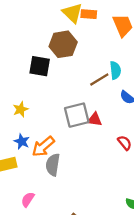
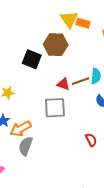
red triangle: (95, 119) -> (63, 84), moved

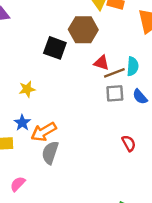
red triangle: (63, 84) -> (101, 63), moved
gray square: (55, 108) -> (115, 93), moved, size x0.7

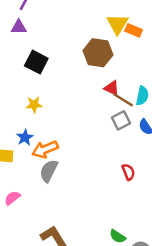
black square: (55, 48) -> (36, 62), moved
brown line: (114, 73) -> (123, 100), turned 45
gray square: (115, 93) -> (121, 120), turned -30

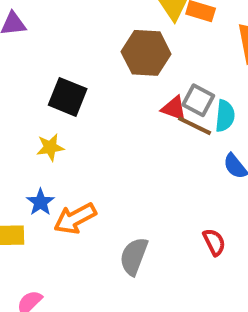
black square: (36, 62) -> (68, 97), moved
gray square: (121, 120) -> (198, 100), moved, turned -30
gray semicircle: (49, 171) -> (134, 256), moved

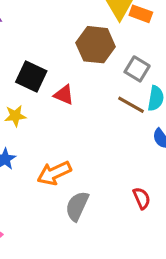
gray square: (198, 100) -> (137, 69), moved
red triangle: (174, 108) -> (64, 95), moved
orange arrow: (75, 218) -> (54, 173), moved

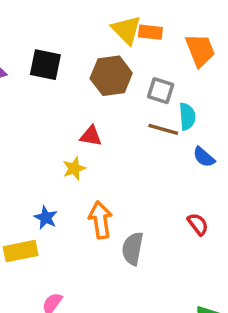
black square: (31, 76) -> (45, 65), moved
yellow star: (15, 116) -> (74, 168), moved
orange arrow: (54, 173) -> (100, 220), turned 120

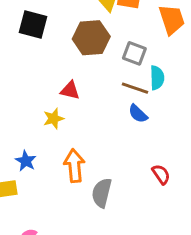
blue semicircle: (204, 157) -> (138, 114), moved

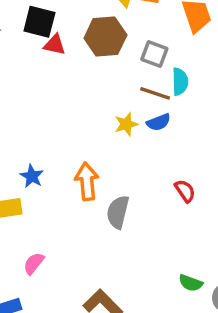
red triangle: (70, 90) -> (55, 45), moved
blue semicircle: (138, 114) -> (159, 122), turned -65
yellow star: (54, 119) -> (126, 124), moved

